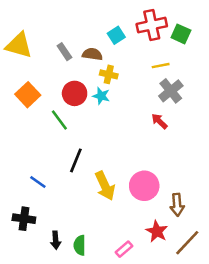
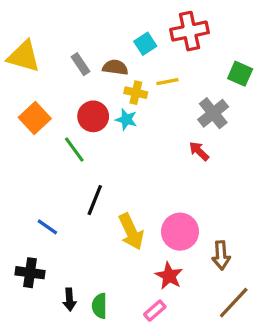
green square: (181, 34) -> (240, 74), moved
yellow line: (161, 66) -> (167, 82), moved
red star: (157, 231) -> (169, 276), moved

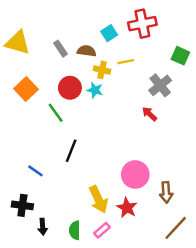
yellow arrow: (131, 232) -> (98, 199), moved
black arrow: (69, 300) -> (43, 227), moved
pink rectangle: (155, 311) -> (102, 230), moved

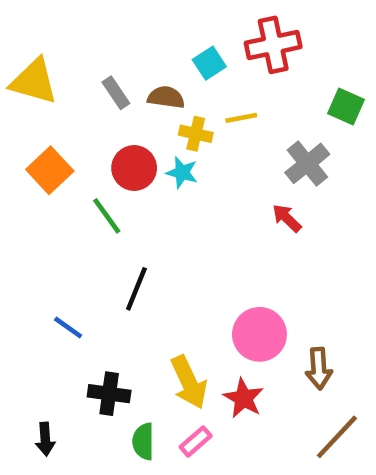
black cross: (22, 205) -> (109, 394), moved
black arrow: (43, 227) -> (45, 439), moved

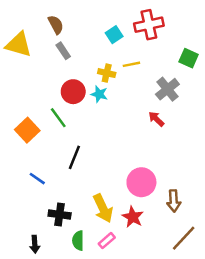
brown semicircle: (166, 97) -> (56, 25), moved, turned 54
orange square: (50, 170) -> (27, 130), moved
black arrow: (45, 439) -> (35, 244), moved

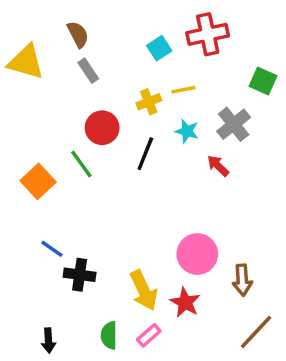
yellow cross: (107, 73) -> (149, 102), turned -35
cyan star: (99, 94) -> (187, 131), moved
black line: (74, 157) -> (145, 154), moved
black cross: (60, 214) -> (80, 275), moved

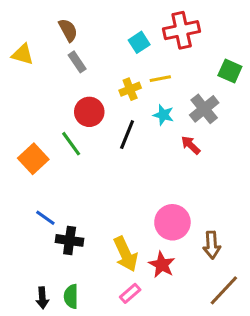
yellow triangle: (26, 62) -> (23, 54), size x0.7
green semicircle: (109, 335) -> (71, 296), moved

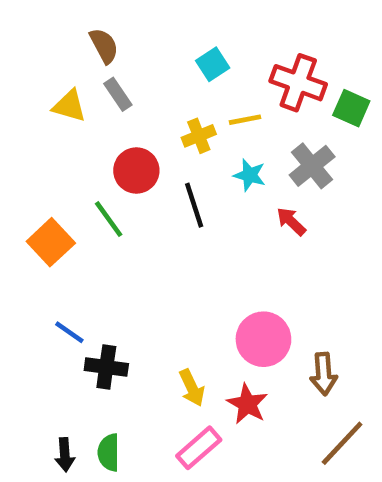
red cross: (182, 30) -> (298, 83), moved, turned 32
yellow triangle: (23, 54) -> (69, 106), moved
black line: (127, 135) -> (194, 205), turned -40
yellow arrow: (126, 254) -> (192, 388), size x0.7
pink rectangle: (130, 293) -> (199, 448), size x1.4

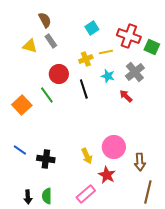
blue line: (69, 332) -> (20, 150), moved
yellow arrow: (192, 388) -> (87, 156), moved
brown line: (342, 443) -> (148, 192), turned -30

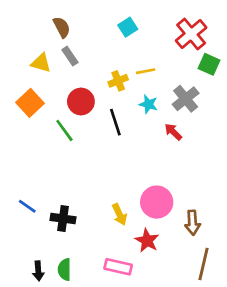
cyan square: (92, 28) -> (128, 27), moved
red cross: (129, 36) -> (191, 34), moved, turned 30
orange square: (22, 105) -> (30, 103), moved
pink rectangle: (86, 194) -> (118, 267), turned 54

